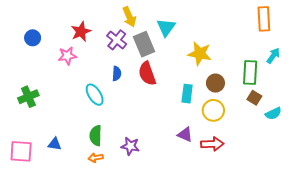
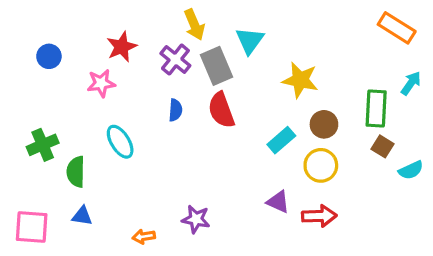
orange rectangle: (264, 19) -> (397, 28), turned -55
cyan rectangle: (187, 94) -> (281, 140), turned 42
cyan ellipse: (95, 95) -> (120, 142), moved
green semicircle: (96, 136) -> (76, 172), moved

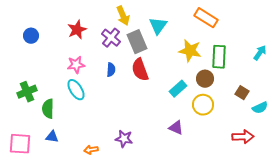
orange rectangle: (397, 28) -> (206, 18), moved
pink star: (101, 83) -> (76, 65), moved
green rectangle: (376, 108) -> (219, 57), moved
red arrow: (319, 216) -> (243, 137), moved

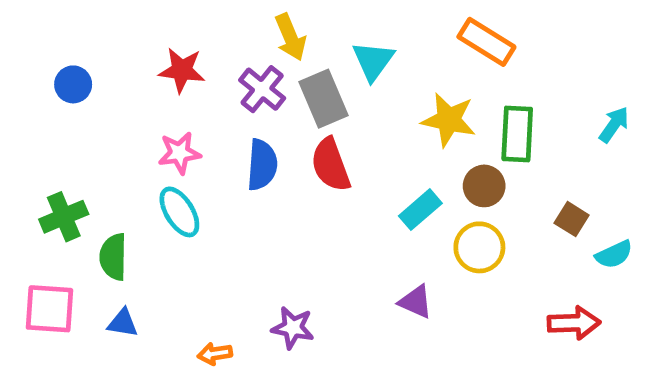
red star: (77, 30) -> (182, 70), turned 30
blue semicircle: (111, 70) -> (262, 165), size x1.5
pink square: (20, 144) -> (50, 309), moved

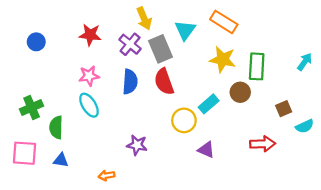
orange rectangle: (486, 42) -> (224, 22), moved
brown square: (572, 219) -> (284, 109), turned 35
yellow circle: (479, 247) -> (184, 120), moved
red arrow: (574, 323) -> (262, 144), moved
purple star: (293, 328) -> (137, 145), moved

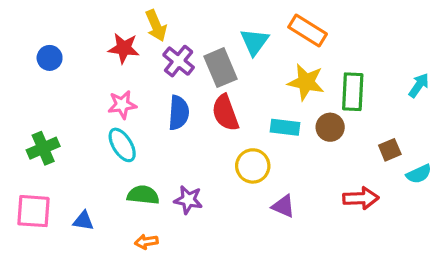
yellow arrow: (144, 18) -> (156, 26), moved
cyan rectangle: (209, 104) -> (285, 127), moved, turned 48
green semicircle: (56, 127) -> (143, 195), moved, turned 95

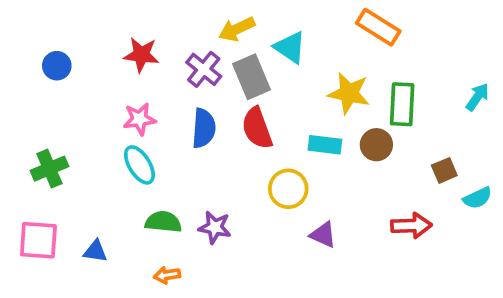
yellow arrow: (156, 26) -> (237, 29), moved, turned 88
orange rectangle: (308, 30) -> (378, 27), moved
cyan triangle: (254, 42) -> (290, 47), turned -32

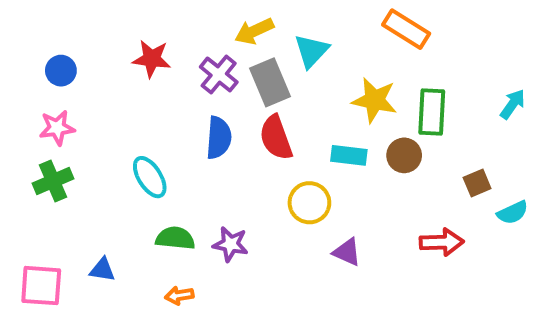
cyan triangle: (290, 47) -> (311, 51), turned 39
pink star: (139, 119) -> (57, 128), moved
pink square: (38, 240) -> (41, 286), moved

